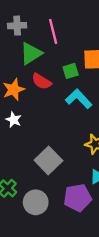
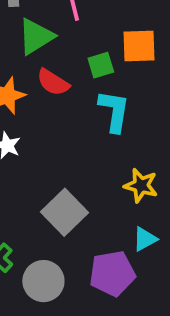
cyan L-shape: (79, 99) -> (114, 111), turned 52

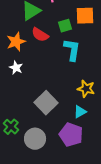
cyan triangle: (145, 239) -> (80, 112), moved
purple pentagon: (112, 273) -> (71, 135), turned 30

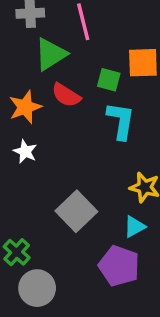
green square: (65, 26) -> (109, 80), turned 32
gray circle: (35, 139) -> (37, 288), moved

